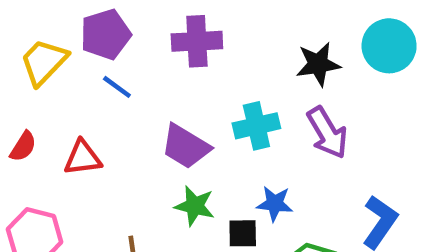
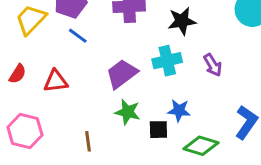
black star: (318, 64) -> (182, 21), moved
purple arrow: (327, 133) -> (213, 65), size x0.7
purple trapezoid: (186, 146) -> (122, 74), turned 112

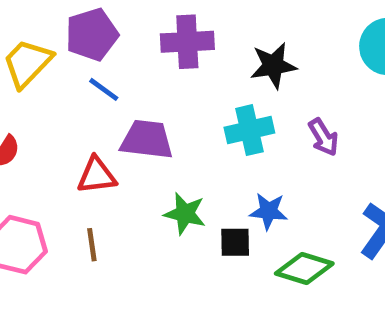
purple trapezoid: (122, 74) -> (147, 140), moved, turned 44
red triangle: (56, 81) -> (97, 175), moved
brown line: (88, 141) -> (92, 245), moved

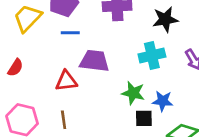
blue line: (104, 89) -> (70, 33), turned -36
green star: (185, 214) -> (133, 93), moved

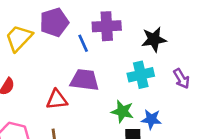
blue line: (70, 33) -> (83, 43), moved, turned 66

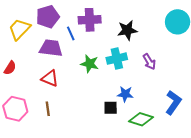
purple trapezoid: (84, 80) -> (51, 48), moved
red triangle: (57, 100) -> (50, 78), turned 30
green star: (122, 111) -> (90, 64), moved

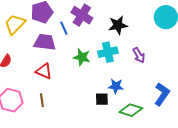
purple cross: (90, 20) -> (82, 15), turned 35

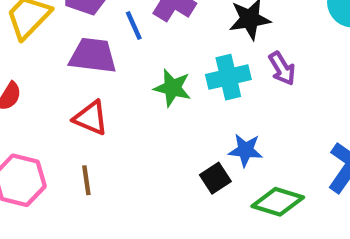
purple arrow: (139, 55) -> (282, 68), moved
black square: (102, 99) -> (215, 178), turned -32

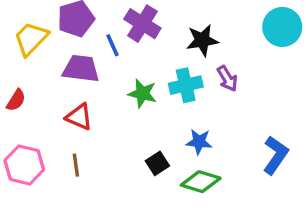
black square: (215, 178) -> (157, 163), moved
green diamond: (278, 202) -> (201, 182), moved

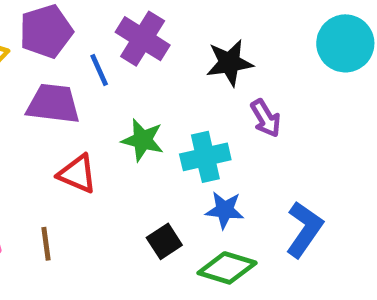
cyan cross: (186, 85) -> (205, 157), moved
red triangle: (79, 117) -> (77, 174), moved
blue L-shape: (276, 155) -> (304, 229), moved

